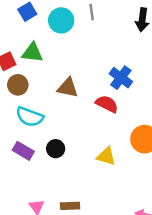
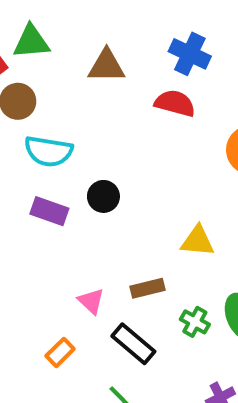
brown triangle: (68, 88) -> (106, 66), moved
yellow triangle: (106, 156) -> (198, 241), moved

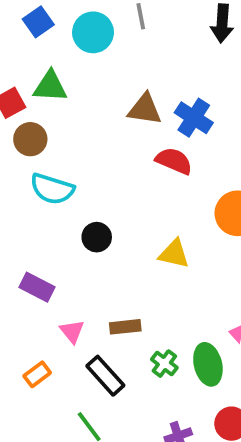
brown triangle: (106, 66) -> (145, 109), moved
purple rectangle: (49, 211) -> (37, 287), moved
yellow triangle: (198, 241) -> (174, 254), moved

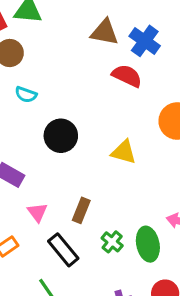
cyan semicircle: (52, 189) -> (26, 95), size x0.6
black circle: (97, 237) -> (61, 136), size x1.4
brown rectangle: (125, 327) -> (81, 210), turned -65

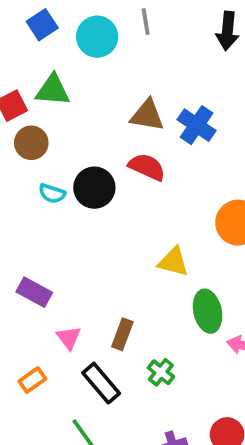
red semicircle: (127, 76) -> (147, 167), moved
black circle: (61, 136) -> (94, 188), moved
green ellipse: (148, 244) -> (208, 311), moved

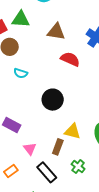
brown triangle: (147, 115) -> (56, 32), moved
black circle: (94, 188) -> (53, 100), moved
yellow triangle: (173, 262) -> (72, 131), moved

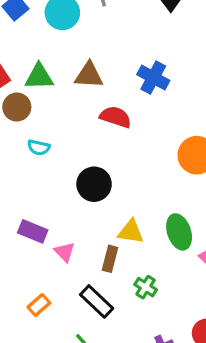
green triangle: (21, 19) -> (39, 77), moved
pink triangle: (30, 149) -> (65, 252), moved

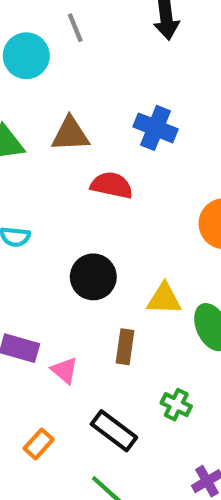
yellow triangle: (131, 232) -> (164, 299), moved
brown rectangle: (110, 259) -> (125, 347), moved

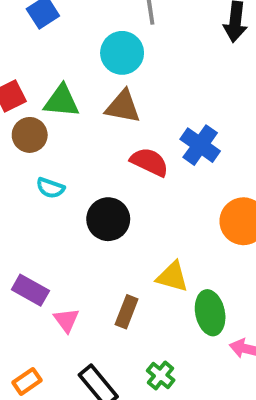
cyan circle: (26, 56) -> (122, 53), moved
blue cross: (155, 128) -> (200, 145), moved
black circle: (93, 277) -> (108, 219), moved

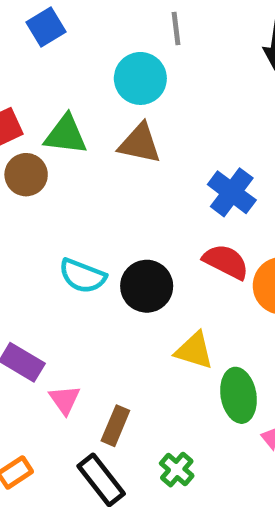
red semicircle: (149, 162) -> (226, 262), moved
cyan semicircle: (50, 188) -> (82, 276), moved, size x1.4
black circle: (108, 219) -> (147, 286), moved
brown rectangle: (127, 312) -> (115, 426), moved

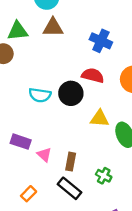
red semicircle: (226, 262) -> (93, 75), moved

